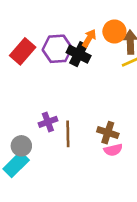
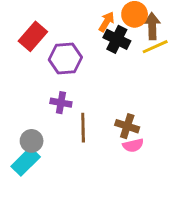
purple hexagon: (57, 49) -> (65, 58), moved
black cross: (79, 54) -> (117, 39), moved
purple cross: (48, 122) -> (61, 103), moved, turned 30

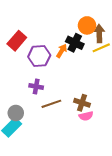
orange arrow: (107, 22) -> (62, 51), moved
brown line: (83, 128) -> (51, 104), turned 72

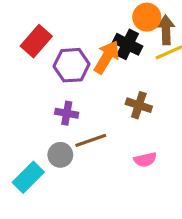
orange arrow: (62, 51) -> (107, 57), size x1.5
brown cross: (82, 103) -> (139, 105), moved
gray circle: (16, 113) -> (60, 155), moved

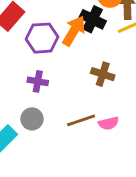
brown line: (91, 140) -> (81, 120), moved

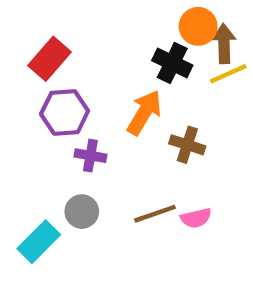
orange arrow: (74, 31) -> (144, 112), moved
purple hexagon: (42, 38) -> (65, 112), moved

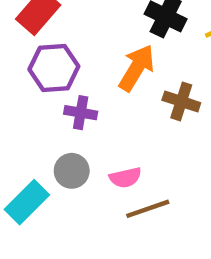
brown line: (155, 214) -> (148, 209), moved
pink semicircle: (196, 218) -> (125, 178), moved

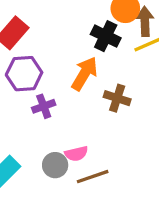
purple cross: (81, 113) -> (44, 106), turned -30
gray circle: (72, 171) -> (55, 165), moved

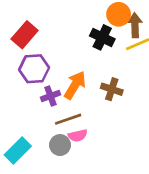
orange arrow: (84, 74) -> (75, 85), moved
brown line: (93, 177) -> (68, 119), moved

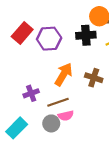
black cross: (102, 37) -> (86, 35), turned -30
purple hexagon: (34, 69) -> (49, 39), moved
purple cross: (50, 96) -> (31, 93), moved

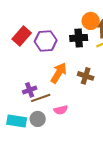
brown line: (58, 102) -> (41, 98), moved
gray circle: (51, 123) -> (38, 119), moved
cyan rectangle: (17, 128) -> (17, 121), turned 54

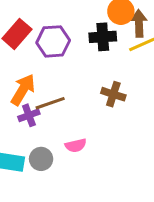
orange arrow: (59, 73) -> (23, 90), moved
brown line: (41, 98) -> (50, 103), moved

